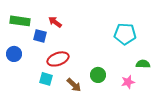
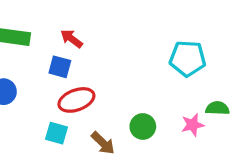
blue square: (40, 36) -> (60, 67), moved
pink star: (128, 82) -> (193, 125), moved

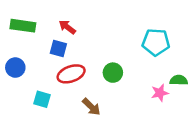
green circle: (143, 126) -> (113, 73), moved
cyan square: (57, 133) -> (42, 99), moved

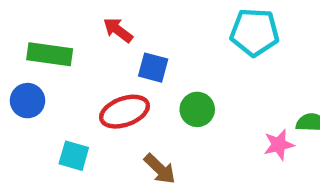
green rectangle: (23, 26) -> (50, 54), moved
cyan pentagon: (156, 42) -> (255, 32), moved
blue square: (58, 49) -> (153, 68), moved

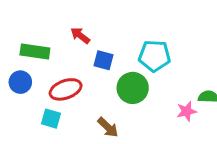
cyan pentagon: (255, 32) -> (155, 56), moved
green circle: (197, 109) -> (133, 88), size x1.4
red ellipse: (124, 112) -> (66, 89), moved

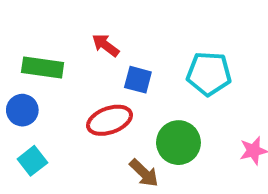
green circle: (133, 88) -> (178, 143), moved
red ellipse: (66, 89) -> (110, 120), moved
cyan square: (51, 119) -> (32, 161), moved, turned 36

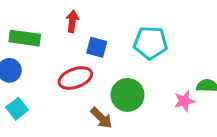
red arrow: (105, 45) -> (72, 21), turned 60

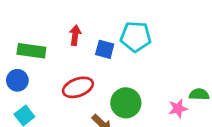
cyan pentagon: (151, 43) -> (136, 37), moved
blue square: (97, 47) -> (105, 49), moved

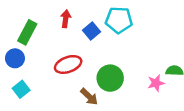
blue square: (105, 49) -> (92, 31), turned 35
green rectangle: (31, 51) -> (27, 32), turned -70

